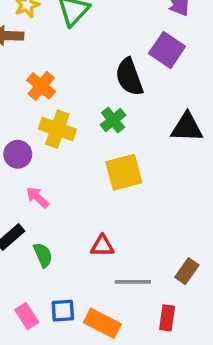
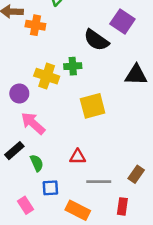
black semicircle: (129, 77) -> (96, 40), turned -35
orange cross: (41, 86) -> (35, 25), moved, turned -30
green cross: (113, 120) -> (73, 66), moved, turned 35
pink arrow: (38, 197) -> (33, 123), size x1.5
blue square: (63, 311) -> (50, 188), moved

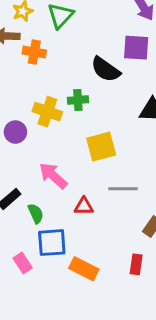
purple square: (122, 21) -> (136, 48), turned -30
pink arrow: (33, 123) -> (53, 176), moved
gray line: (99, 182) -> (123, 189), moved
blue square: (50, 188) -> (52, 243), size x1.5

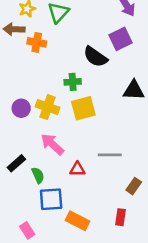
purple square: (136, 48) -> (121, 39), turned -30
yellow cross: (47, 112) -> (48, 107), moved
yellow square: (101, 147) -> (83, 108), moved
pink rectangle: (23, 263) -> (27, 230), moved

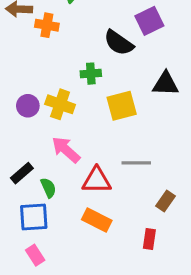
yellow square: (83, 108) -> (122, 106), moved
red triangle: (77, 169) -> (97, 180), size x1.5
blue square: (51, 199) -> (34, 217), moved
orange rectangle: (77, 221) -> (97, 220), moved

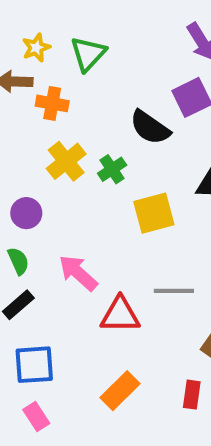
green cross: (91, 74) -> (112, 169), turned -30
yellow cross: (60, 104) -> (66, 161), moved, turned 32
green semicircle: (48, 188) -> (18, 261), moved
orange rectangle: (97, 220) -> (120, 391), moved, turned -72

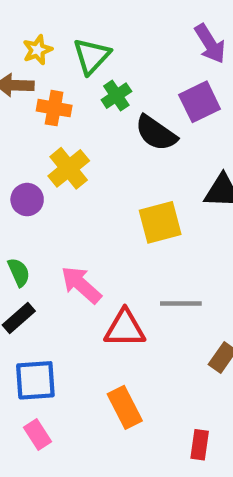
green cross: (112, 169) -> (116, 96), moved
purple circle: (26, 213) -> (27, 200), moved
orange rectangle: (120, 391) -> (125, 407), turned -72
red rectangle: (192, 395) -> (200, 445), moved

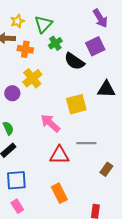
pink arrow: (81, 285) -> (50, 123), moved

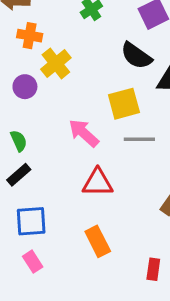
orange cross: (25, 49) -> (30, 36), moved
black semicircle: (74, 61) -> (136, 56), moved
gray line: (86, 143) -> (139, 139), moved

